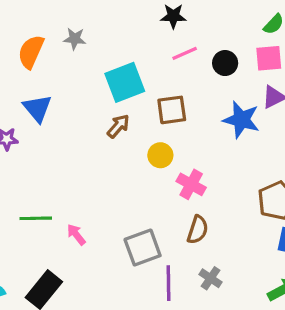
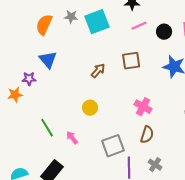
cyan square: (125, 82) -> (97, 22), moved
yellow circle: (160, 155) -> (90, 108), moved
green line: (36, 218) -> (47, 128), turned 60

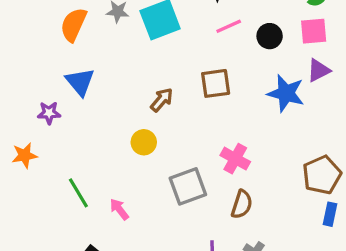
orange star: (15, 95) -> (25, 155), moved
yellow circle: (90, 108) -> (144, 142), moved
gray square: (113, 146) -> (188, 186), moved

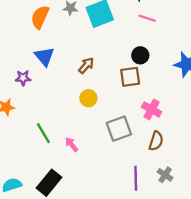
pink line: (229, 26) -> (147, 18), turned 42
black circle: (270, 36) -> (140, 55), moved
brown square: (216, 83) -> (130, 77), moved
brown arrow: (162, 100) -> (86, 65), moved

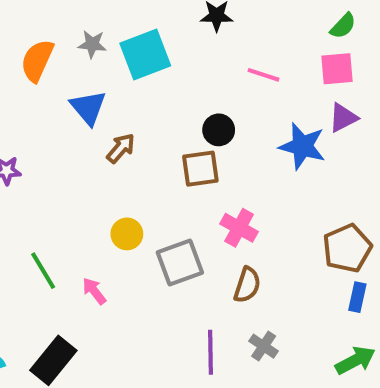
pink line: (147, 18) -> (264, 75), moved
blue triangle: (44, 56) -> (88, 107), moved
yellow circle: (88, 98) -> (127, 234), moved

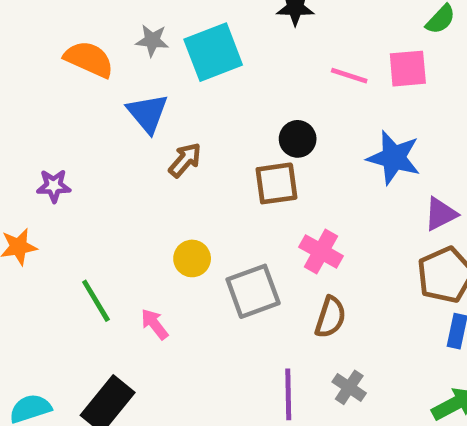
orange semicircle: (37, 61) -> (89, 59), turned 90
pink square: (337, 69) -> (408, 69), moved
purple triangle: (343, 118) -> (441, 214), moved

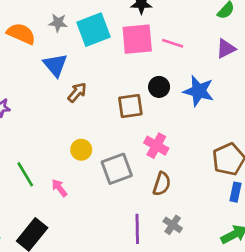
pink square: (408, 69) -> (137, 39), moved, size x1.4
black circle: (298, 139) -> (159, 87), moved
purple triangle: (441, 214) -> (226, 49), moved

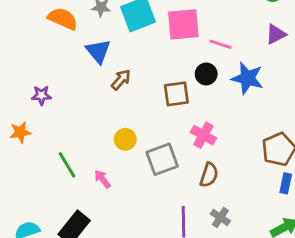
pink line: (173, 43) -> (220, 44), moved

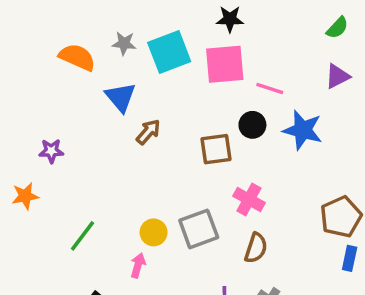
yellow circle: (125, 139) -> (154, 232), moved
green line: (67, 165) -> (82, 236), turned 68
pink arrow: (102, 179) -> (138, 265), moved, turned 54

